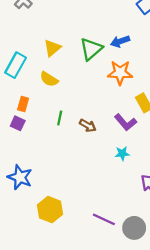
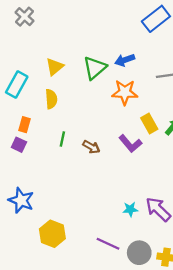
yellow semicircle: (49, 79) -> (51, 99), turned -126
cyan star: (122, 154) -> (130, 209), moved

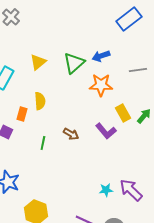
yellow semicircle: (51, 99) -> (40, 101), moved
orange rectangle: (25, 125) -> (22, 114), moved
green line: (62, 139) -> (43, 143), moved

